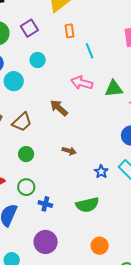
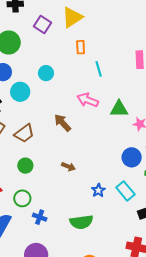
purple square: (29, 28) -> (42, 25), moved, turned -30

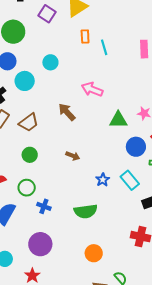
cyan line: (99, 69) -> (104, 47), moved
green triangle: (119, 109) -> (118, 120), moved

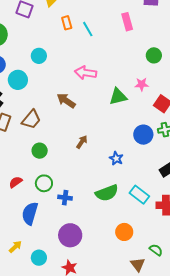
blue circle: (136, 147) -> (143, 135), moved
brown arrow: (73, 156) -> (82, 142), turned -64
cyan rectangle: (130, 180) -> (139, 195), moved

